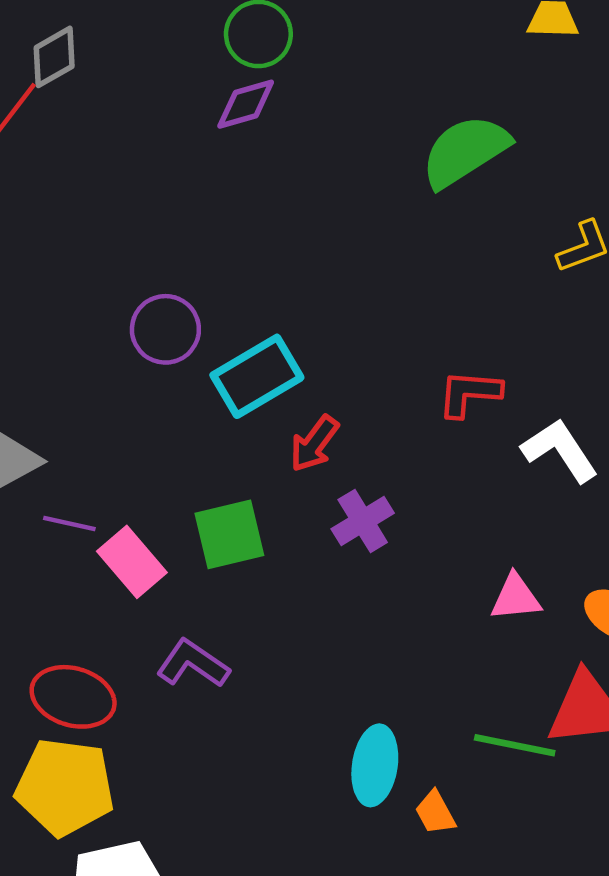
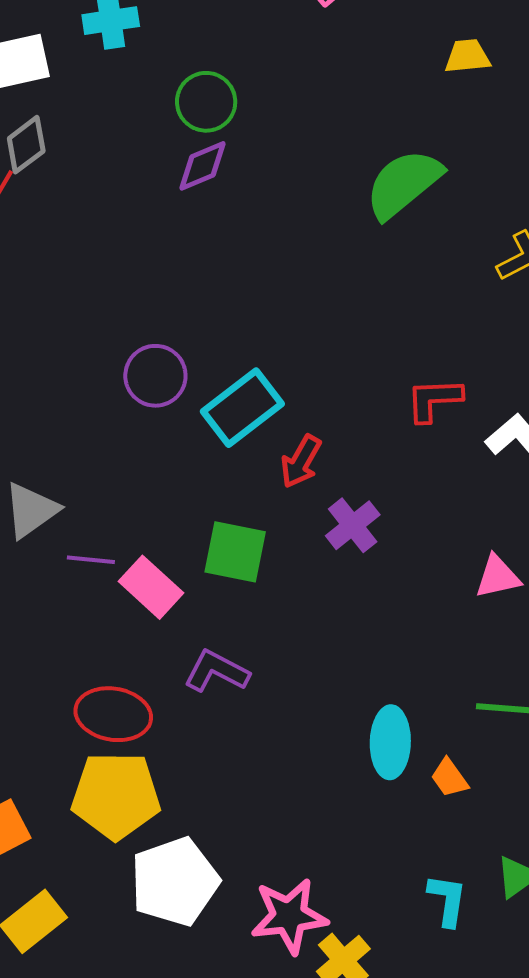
green square: (229, 534) -> (235, 552), turned 32

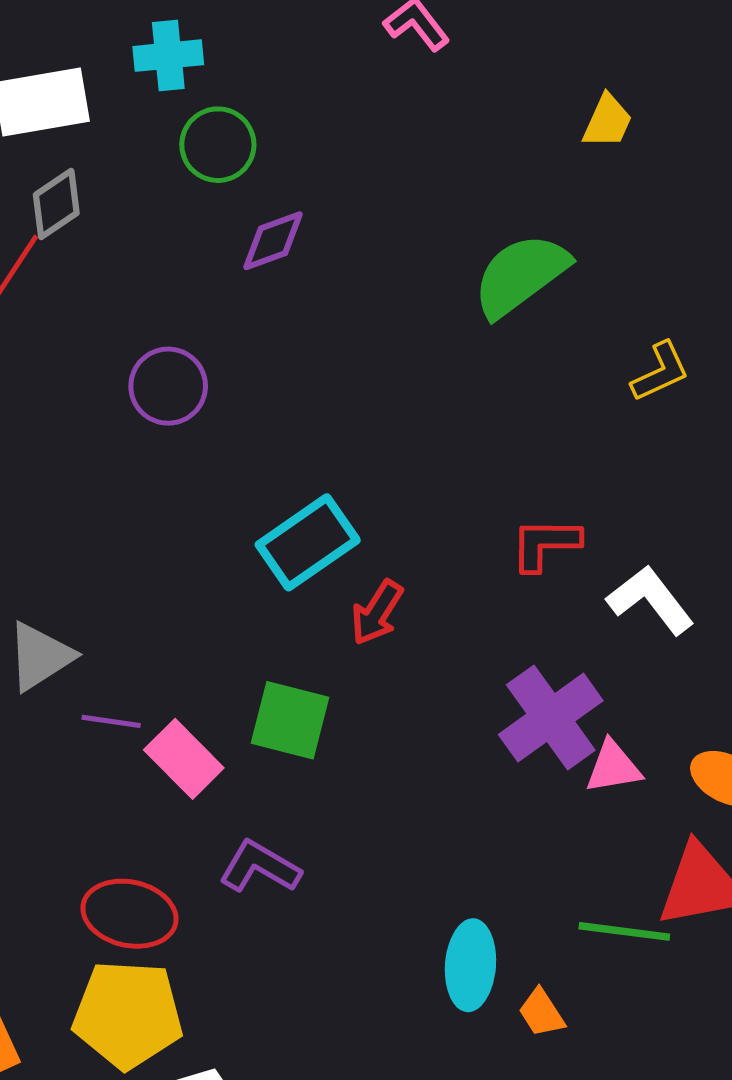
yellow trapezoid: (467, 56) -> (607, 121), turned 117
green circle: (206, 102) -> (218, 145), moved
purple circle: (155, 376) -> (168, 386), moved
purple cross: (353, 525) -> (551, 718), moved, size x1.5

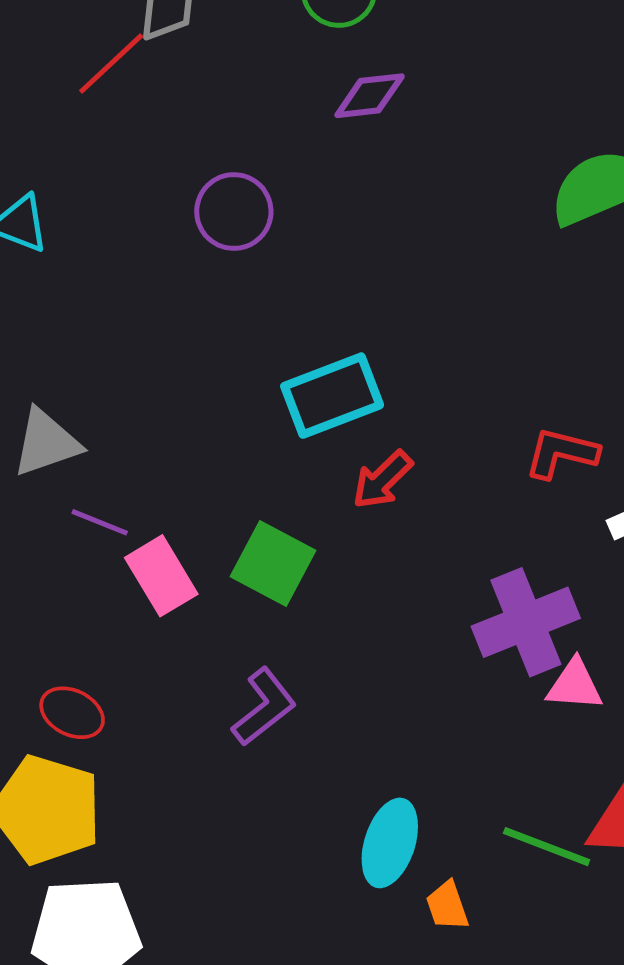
purple L-shape: (260, 867) -> (264, 707), moved, turned 98
red ellipse: (129, 914) -> (72, 713), size x0.7

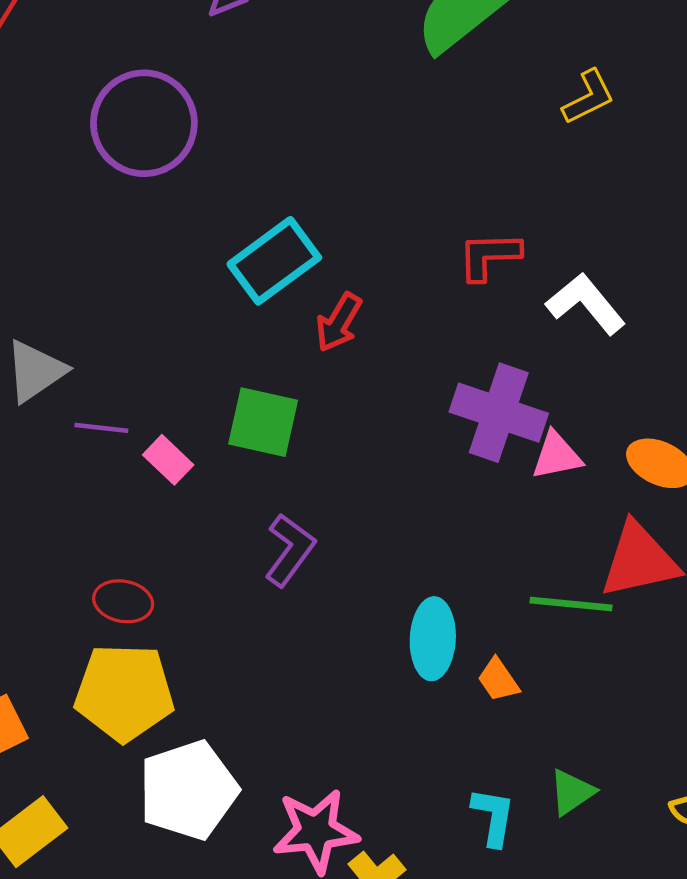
purple circle: (234, 212) -> (144, 123), size x1.5
pink rectangle: (161, 576) -> (168, 460), size x0.7
purple cross: (526, 622) -> (499, 413), turned -34

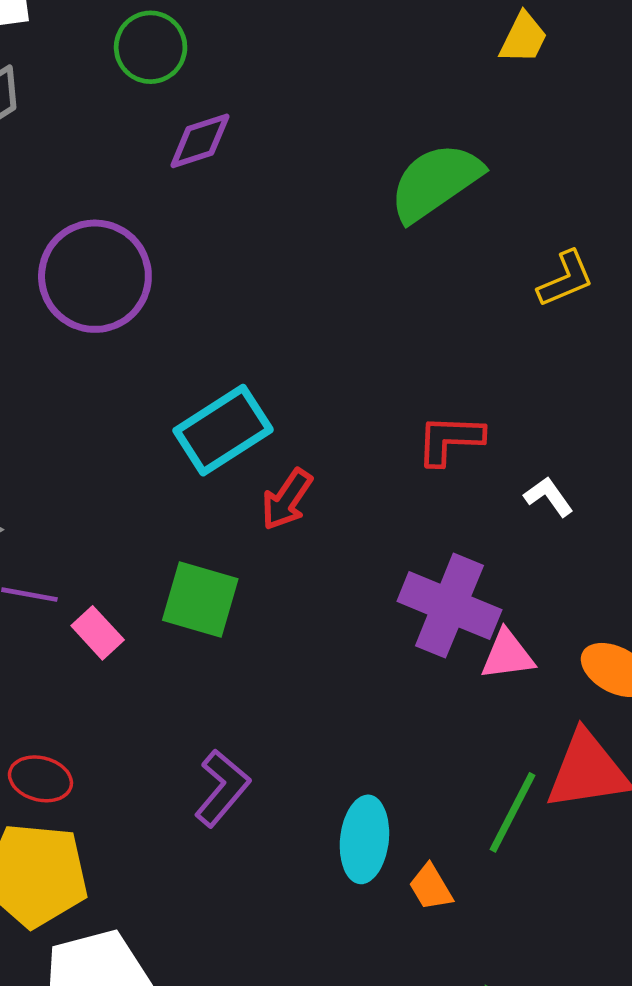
white L-shape: (586, 304) -> (549, 497), size x0.6
purple L-shape: (290, 550) -> (222, 788), moved
green line: (571, 604) -> (512, 812), turned -72

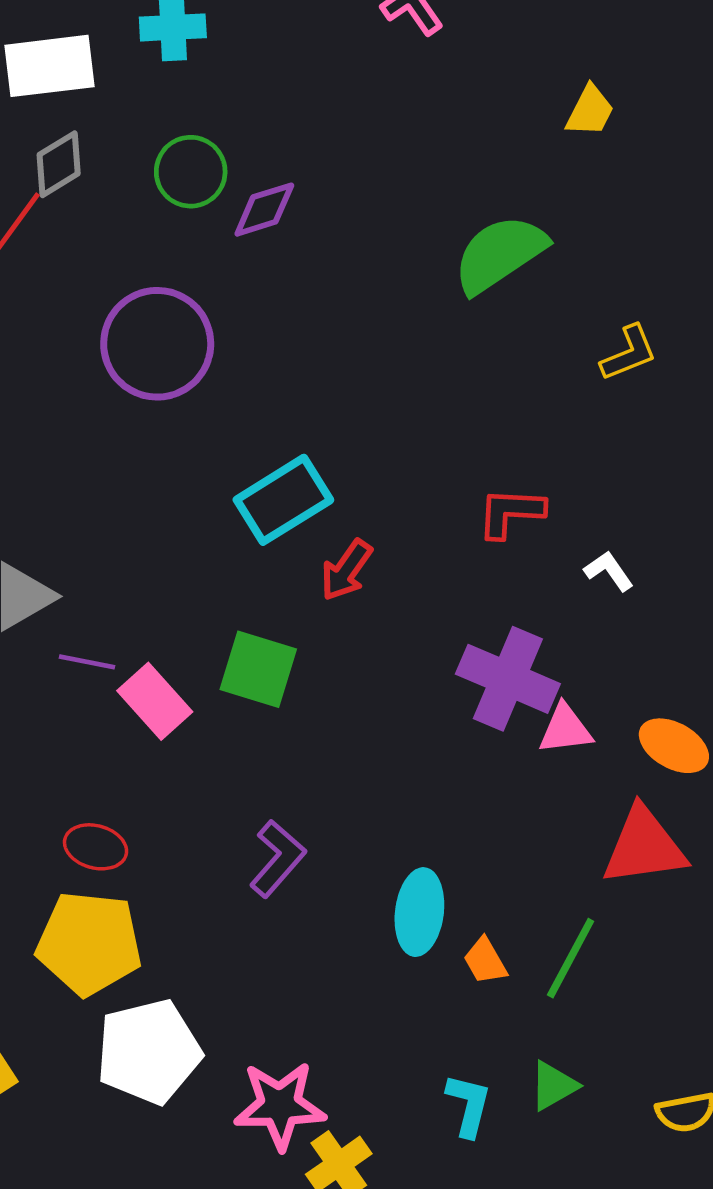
green circle: (151, 47) -> (191, 172), moved
pink rectangle: (98, 633) -> (155, 701), size x1.4
green line: (512, 812) -> (571, 958), moved

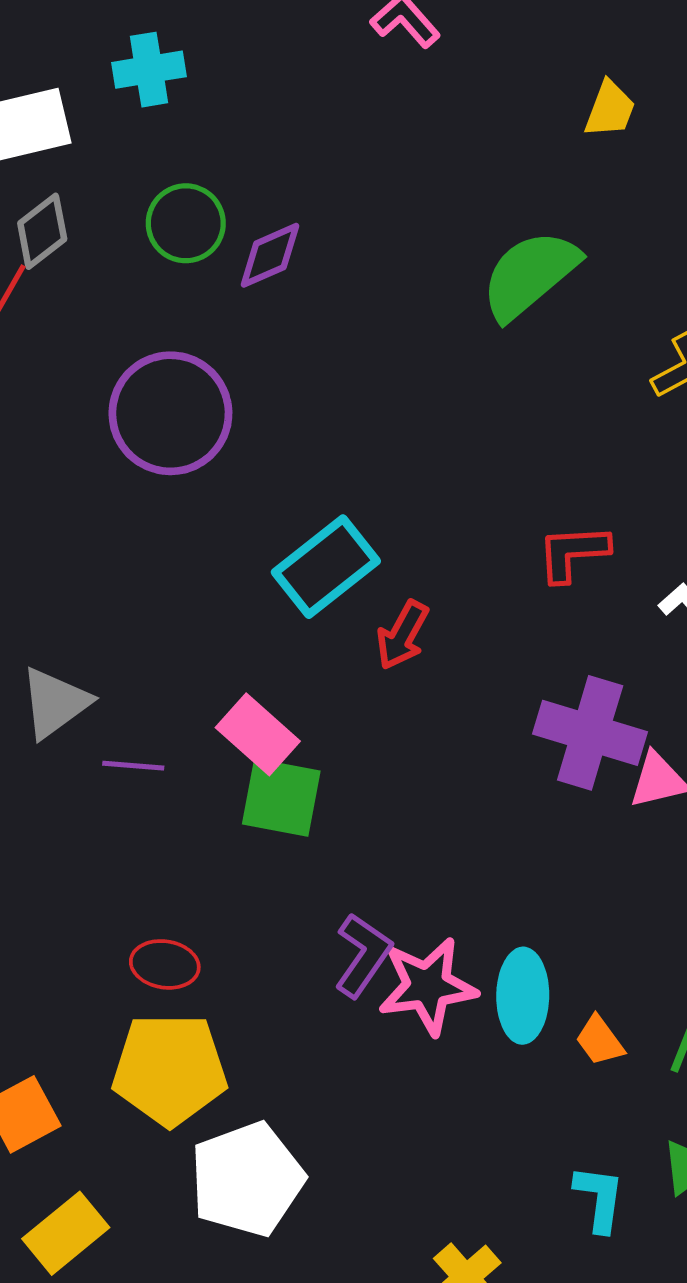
green square: (258, 669) -> (281, 797), moved
pink rectangle: (155, 701) -> (258, 734), moved
pink star: (280, 1105) -> (427, 986), moved

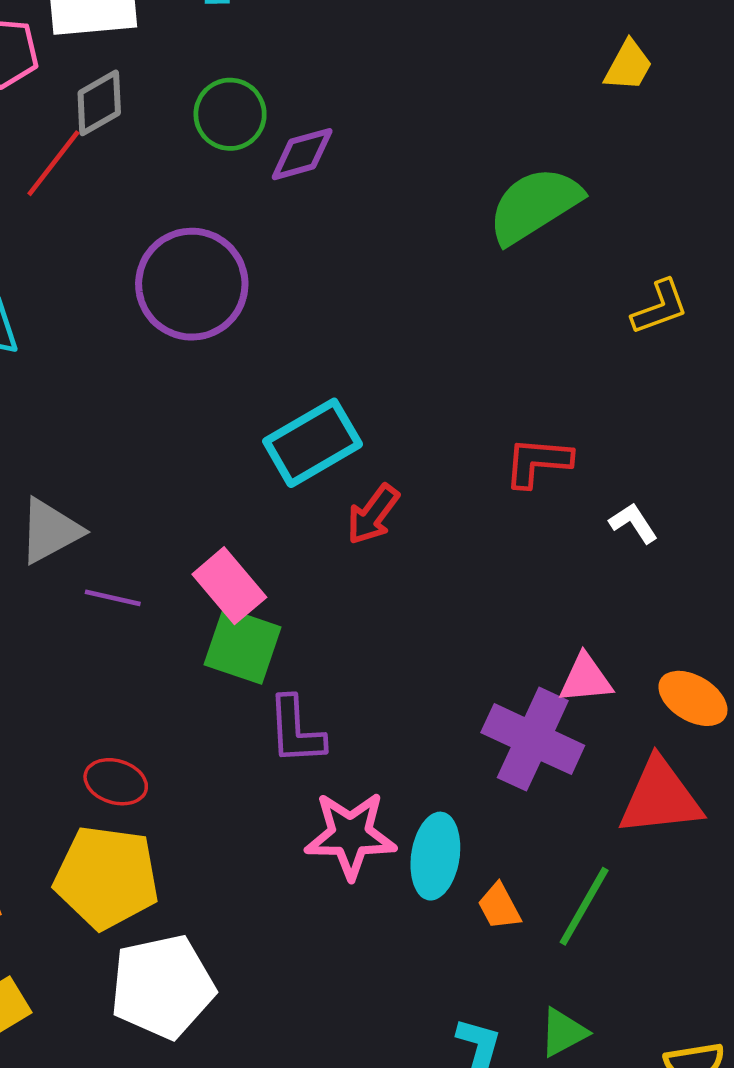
purple cross: (590, 733) -> (533, 739), moved
purple L-shape: (363, 955) -> (296, 730), moved, turned 134

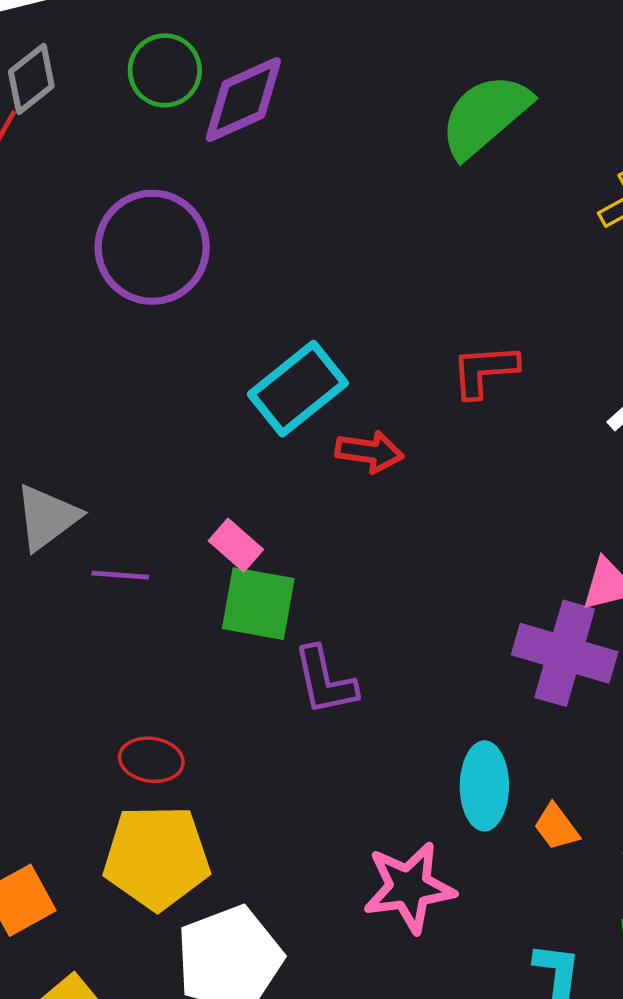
purple diamond: (302, 154) -> (243, 100), size x1.4
red L-shape: (538, 462) -> (484, 371), moved
red arrow: (373, 514) -> (370, 452), turned -110
pink rectangle: (229, 586) -> (236, 545), size x0.7
pink star: (350, 835) -> (409, 887), moved

